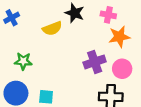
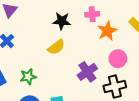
yellow semicircle: (52, 28) -> (56, 47), moved
purple cross: (95, 62) -> (87, 72), moved

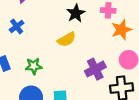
black star: (62, 21) -> (76, 13), turned 30

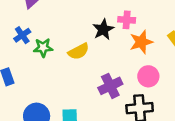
black star: (76, 13) -> (103, 29), moved
green star: (34, 66) -> (43, 48), moved

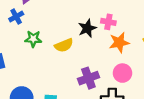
blue cross: (22, 35) -> (16, 17), moved

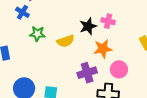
blue cross: (16, 17) -> (22, 12), turned -32
orange star: (119, 42) -> (103, 49), moved

